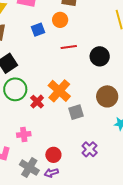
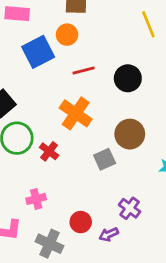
blue square: (38, 30) -> (38, 52), size x1.6
orange cross: (59, 91) -> (76, 113), moved
brown circle: (107, 96) -> (130, 134), moved
purple arrow: (51, 173) -> (109, 234), moved

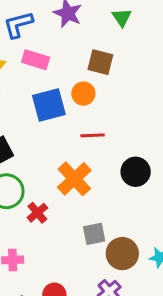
black circle: (128, 78) -> (136, 172), moved
brown circle: (130, 134) -> (122, 254), moved

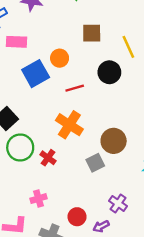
brown square: (100, 62) -> (92, 33), moved
black circle: (136, 172) -> (109, 72), moved
brown circle: (122, 254) -> (114, 141), moved

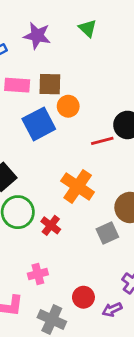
brown square: (92, 33) -> (50, 84), moved
red line: (75, 88) -> (102, 141), moved

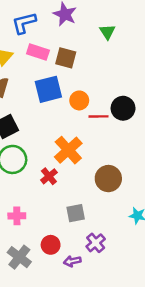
green triangle: (88, 28) -> (107, 32), moved
orange circle: (68, 106) -> (79, 100), moved
red cross: (51, 225) -> (49, 176), moved
gray square: (107, 233) -> (76, 213), moved

